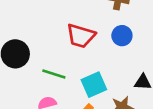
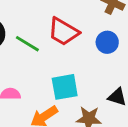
green line: (54, 74) -> (27, 44), moved

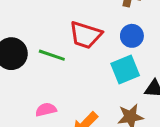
cyan square: (65, 87) -> (125, 69), moved

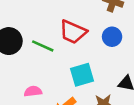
cyan square: (125, 69) -> (82, 75), moved

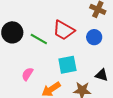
pink semicircle: (33, 91) -> (27, 74), turned -56

